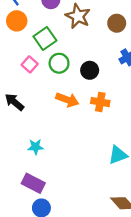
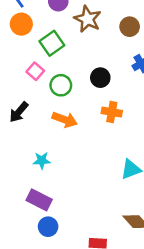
green circle: (59, 63) -> (61, 85), moved
orange arrow: (67, 100) -> (65, 120), moved
black arrow: (14, 102) -> (19, 112), turned -90

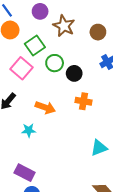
pink square: (35, 71) -> (21, 68), size x1.5
green circle: (61, 85) -> (55, 63), moved
cyan star: (42, 160) -> (29, 130), moved

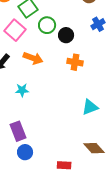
orange arrow: (45, 108) -> (33, 58), moved
purple rectangle: (25, 173) -> (18, 131), turned 42

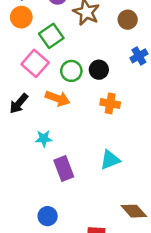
green circle: (47, 25) -> (71, 71), moved
cyan triangle: (90, 107) -> (110, 160), moved
purple rectangle: (18, 131) -> (64, 169), moved

